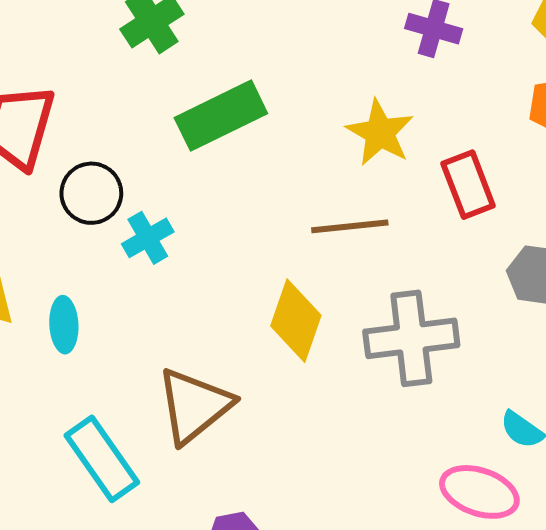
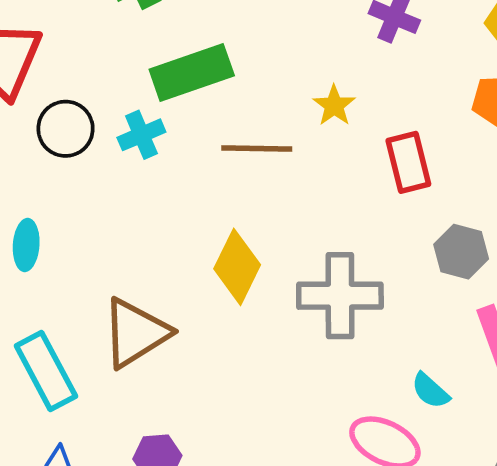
yellow star: (380, 133) -> (334, 105), size x0.7
brown line: (350, 226) -> (257, 149), moved
cyan cross: (148, 238) -> (141, 135), moved

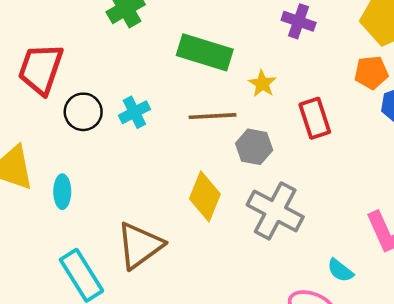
green rectangle: (192, 73) -> (205, 52), moved, turned 40
gray hexagon: (461, 252) -> (254, 147), moved
gray cross: (340, 296) -> (275, 211), turned 32

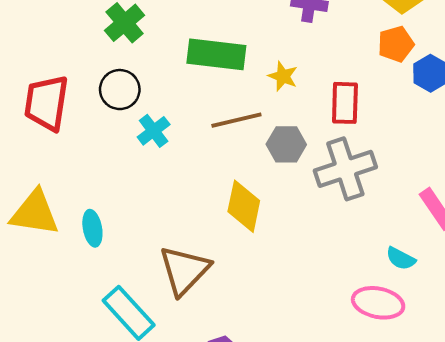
black circle: (83, 112) -> (120, 90), moved
red rectangle: (315, 118) -> (345, 103), turned 30
gray cross: (275, 211) -> (345, 169), moved, turned -36

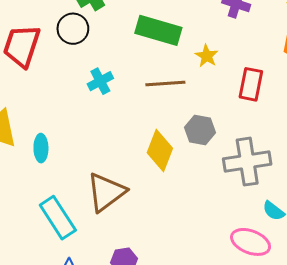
black circle: (120, 90) -> (73, 29), moved
gray hexagon: (286, 144) -> (200, 130), moved
gray cross: (345, 169) -> (247, 162), moved

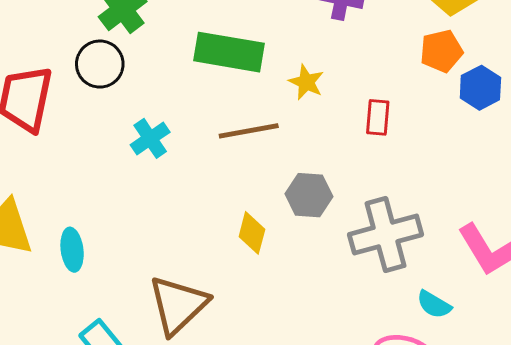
red rectangle: (251, 84) -> (378, 117), size x0.7
yellow diamond: (160, 151) -> (252, 233), size x0.7

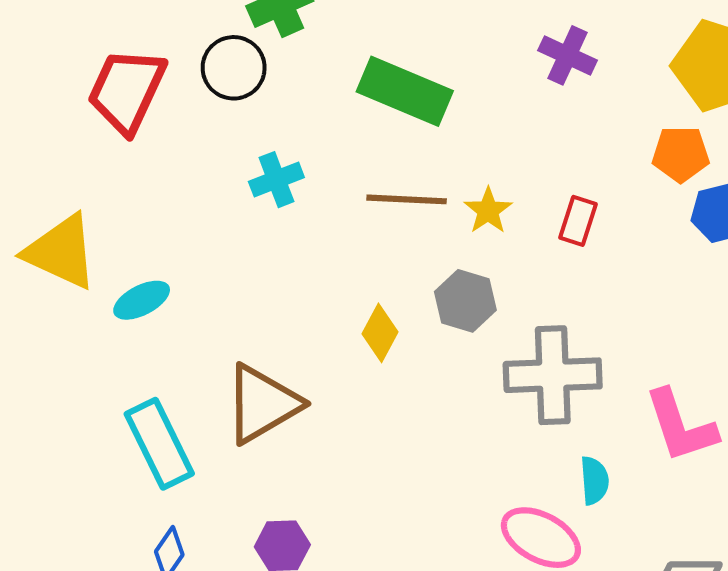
yellow star: (306, 82) -> (488, 211), moved
cyan ellipse: (72, 250) -> (142, 300), turned 57
cyan semicircle: (434, 305) -> (594, 481), turned -138

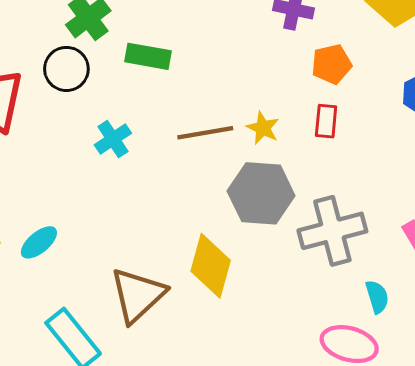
green rectangle: (405, 91) -> (148, 56), moved, size x0.7
orange pentagon: (681, 154) -> (331, 64), moved
gray hexagon: (465, 301) -> (261, 193), size x1.5
yellow diamond: (380, 333) -> (211, 266), moved, size x1.6

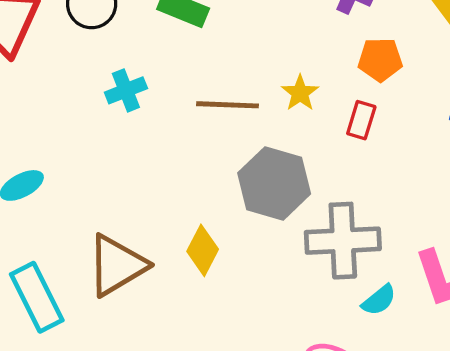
yellow star: (263, 128) -> (300, 93), moved
yellow diamond: (211, 266) -> (203, 250), size x0.7
cyan semicircle: (377, 297) -> (379, 300), moved, turned 56

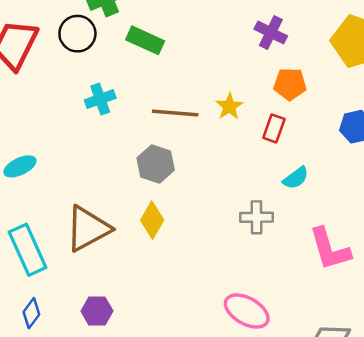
gray hexagon: (274, 183) -> (156, 164), moved, size x0.7
gray cross: (343, 241) -> (256, 217), size x0.6
cyan semicircle: (379, 300) -> (296, 178), moved

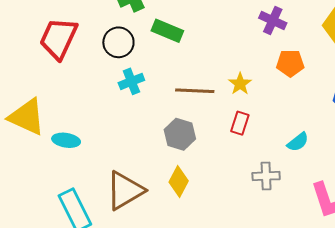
black circle: (77, 34) -> (118, 42), moved
red rectangle: (274, 128) -> (240, 123), moved
cyan ellipse: (20, 166) -> (66, 140), turned 36

